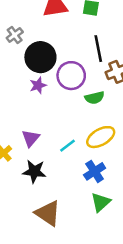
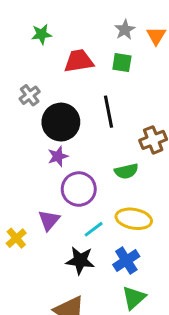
black line: (98, 49) -> (108, 112), moved
purple circle: (71, 76) -> (79, 189), moved
yellow ellipse: (101, 137) -> (134, 219), turned 40
black star: (34, 171) -> (80, 260), moved

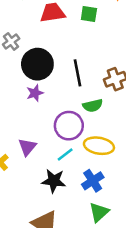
black line: (108, 112) -> (78, 73), moved
purple circle: (79, 189) -> (69, 126), moved

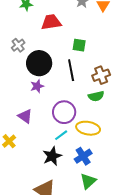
green square: (89, 14) -> (79, 45), moved
green semicircle: (93, 106) -> (96, 96), moved
purple triangle: (27, 147) -> (25, 116), moved, turned -35
black star: (54, 181) -> (52, 156), turned -30

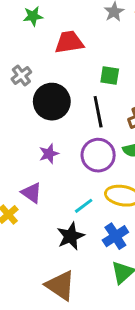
purple star: (37, 86) -> (49, 154), moved
purple circle: (64, 112) -> (98, 155), moved
purple triangle: (25, 116) -> (32, 193), moved

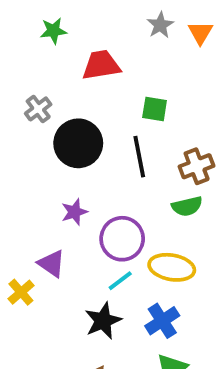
purple circle: (98, 155) -> (122, 239), moved

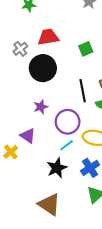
red trapezoid: (101, 65) -> (48, 37), moved
green square: (155, 109) -> (86, 49), turned -32
black line: (139, 157) -> (83, 91), moved

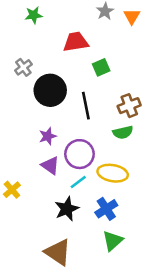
red trapezoid: (48, 37) -> (76, 42), moved
black line: (83, 91) -> (86, 106), moved
purple triangle: (28, 136) -> (50, 165), moved

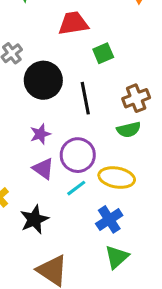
black star: (67, 209) -> (34, 219), moved

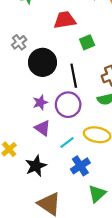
purple circle: (78, 155) -> (68, 105), moved
blue cross: (109, 219) -> (80, 166), moved

